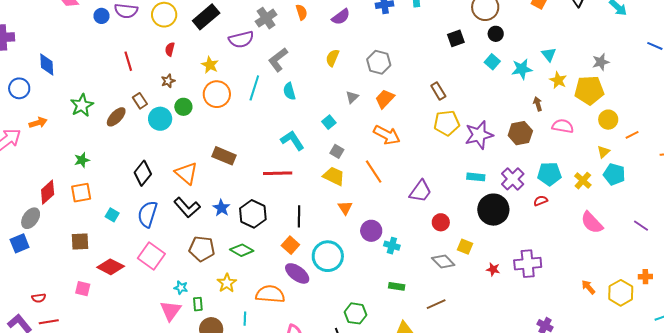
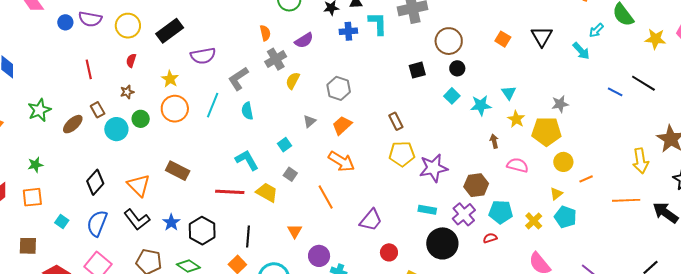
gray cross: (266, 18) -> (276, 59), moved
brown hexagon: (520, 133) -> (476, 185), moved
yellow trapezoid: (334, 176) -> (267, 192), moved

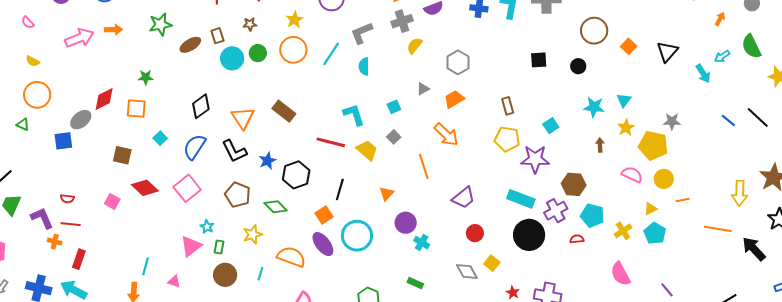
brown circle: (449, 41) -> (594, 31), moved
cyan square: (452, 96) -> (551, 126), moved
pink semicircle: (517, 165) -> (632, 175), moved
cyan rectangle: (427, 210) -> (521, 199), size x1.5

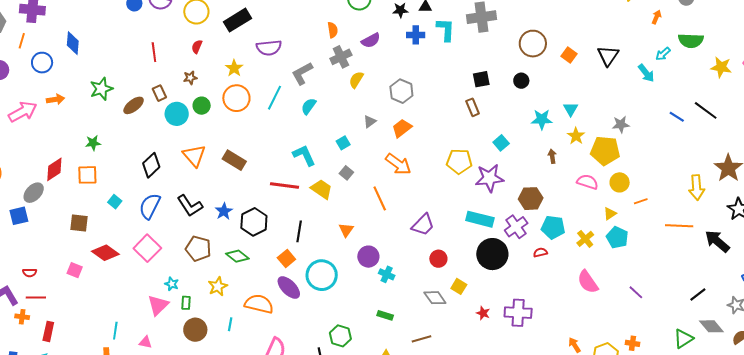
green semicircle: (751, 46) -> (691, 41), turned -55
cyan semicircle: (364, 66) -> (309, 106), turned 42
brown rectangle: (508, 106) -> (473, 107), moved
orange triangle: (243, 118) -> (194, 156), moved

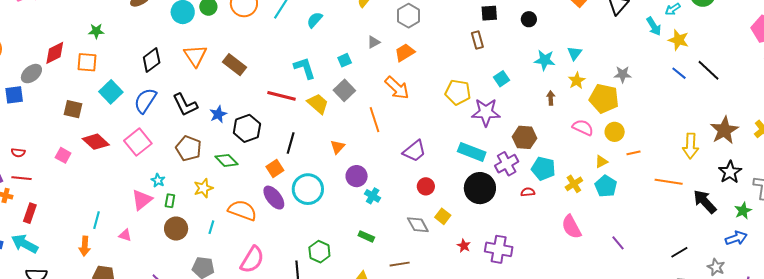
yellow star: (721, 67) -> (679, 40), moved
gray square: (346, 173) -> (344, 90), size x1.5
cyan square: (115, 202) -> (111, 92), size x1.6

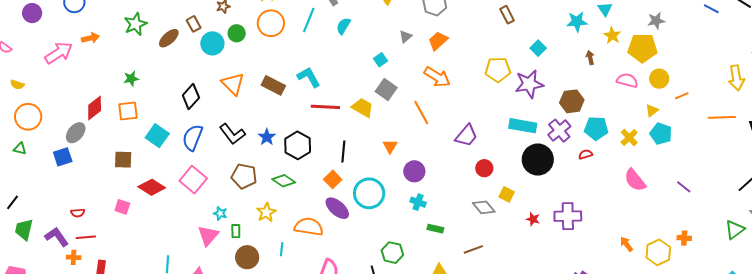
cyan L-shape: (305, 68) -> (309, 77), moved
cyan cross: (373, 196) -> (418, 202), moved

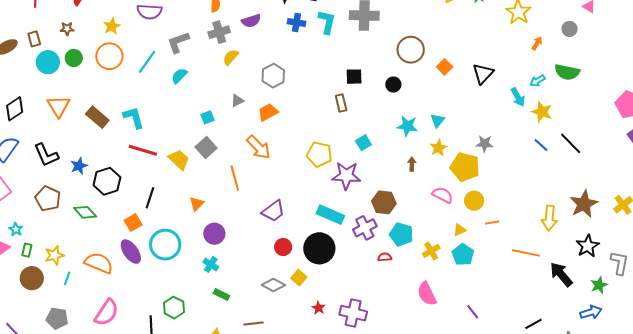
black circle: (538, 160) -> (319, 248), moved
gray diamond: (484, 207) -> (273, 285), turned -35
yellow star: (266, 212) -> (54, 255), moved

